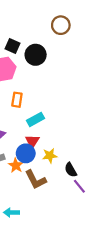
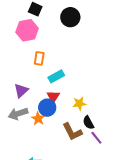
black circle: (36, 55) -> (70, 17), moved
yellow star: (50, 156) -> (79, 104), moved
brown L-shape: (36, 180) -> (72, 132), moved

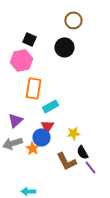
orange rectangle: (39, 58) -> (33, 88), size x1.5

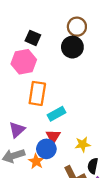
brown circle: (73, 20) -> (77, 27), moved
black semicircle: (82, 152) -> (93, 166), turned 40

